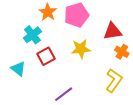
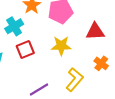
orange cross: (122, 52) -> (101, 63), moved
yellow L-shape: (114, 81) -> (75, 80), moved

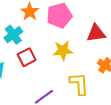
yellow L-shape: (75, 80) -> (79, 84), turned -40

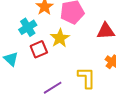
yellow star: (63, 51) -> (60, 38), moved, turned -30

